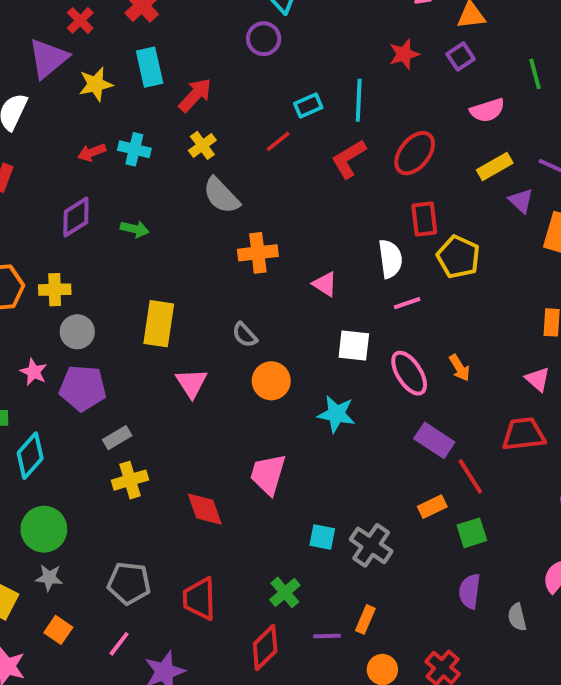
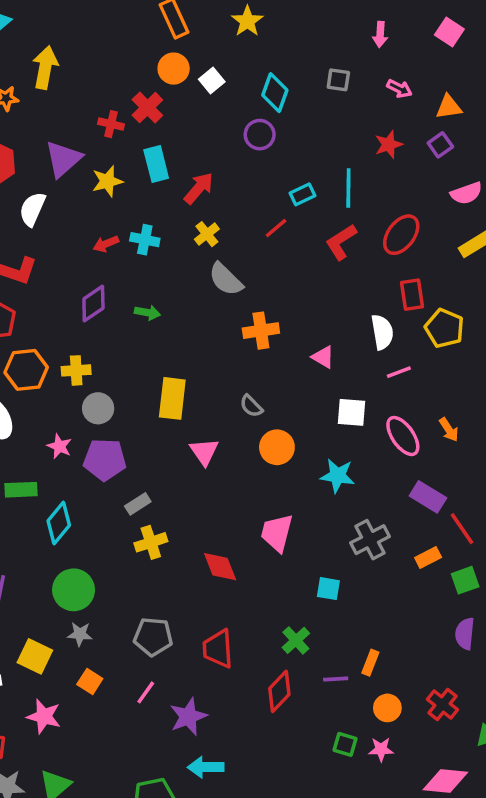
red cross: (80, 20) -> (111, 124), moved, turned -30
gray cross: (371, 545) -> (370, 540), moved, turned 30

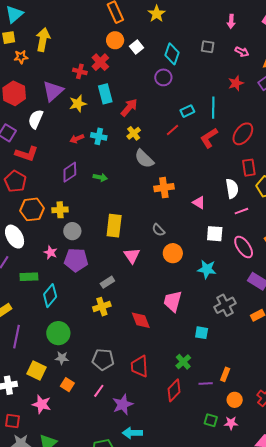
gray rectangle: (138, 504) -> (107, 282), moved

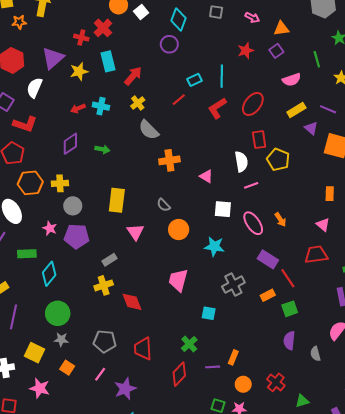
red diamond: (141, 320) -> (132, 302), moved

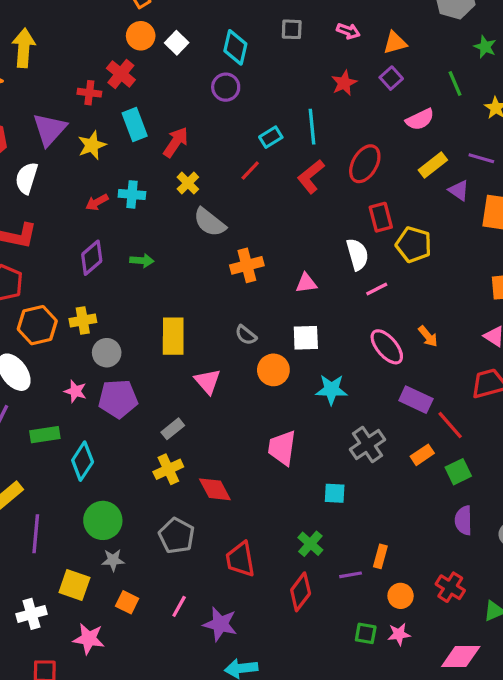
pink triangle: (206, 176) -> (306, 283), turned -32
white square: (223, 209) -> (306, 338), moved
gray pentagon: (105, 341) -> (177, 536), moved, turned 30
purple star: (125, 389) -> (220, 624), turned -30

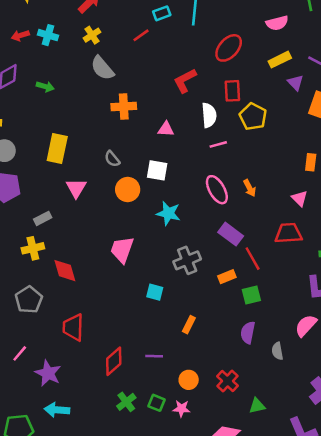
red L-shape: (311, 176) -> (185, 81), moved
green cross: (310, 544) -> (126, 402), moved
orange rectangle: (380, 556) -> (189, 325), moved

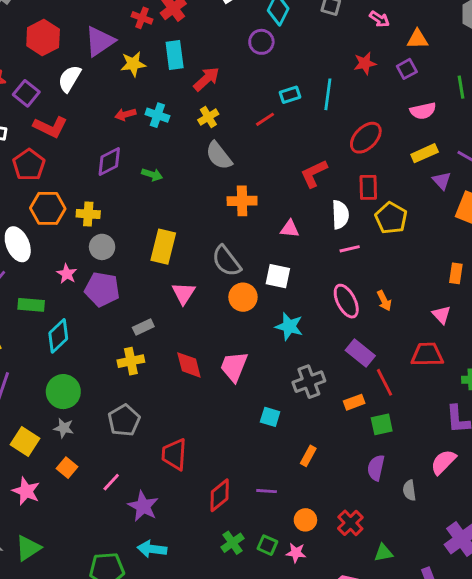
gray semicircle: (112, 159) -> (226, 261), size x1.6
red diamond: (65, 271) -> (189, 365), moved

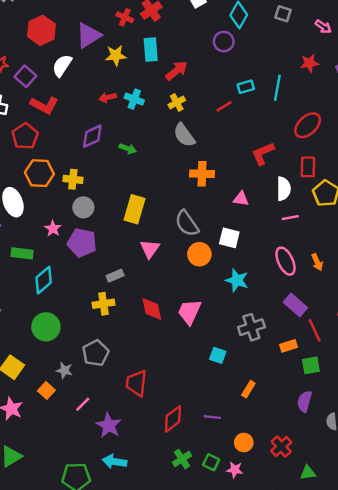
gray star: (64, 428) -> (64, 370), moved

